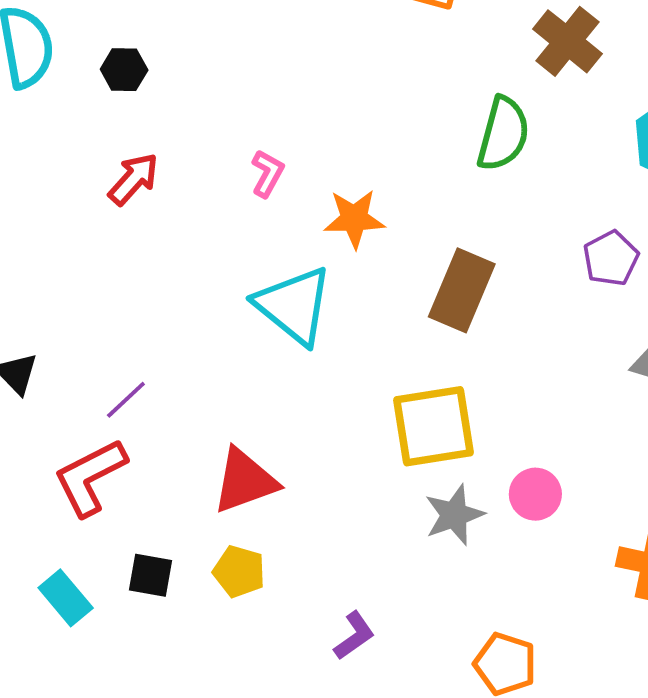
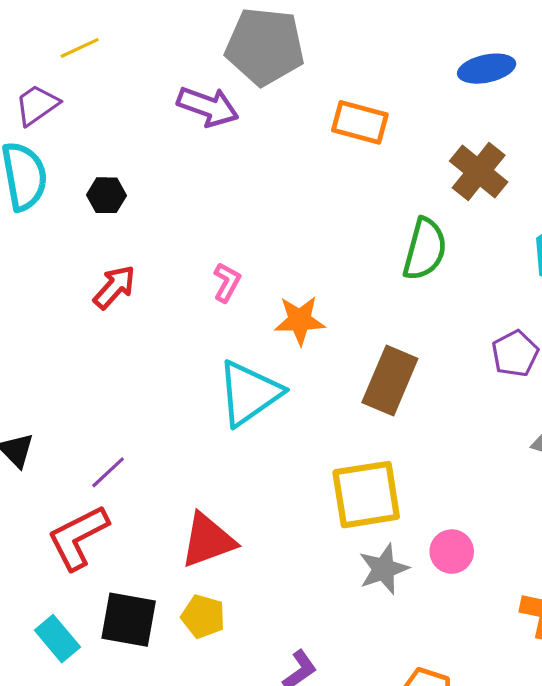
cyan triangle: (294, 305) -> (249, 393), turned 46
black square: (150, 575) -> (129, 620), size x1.5

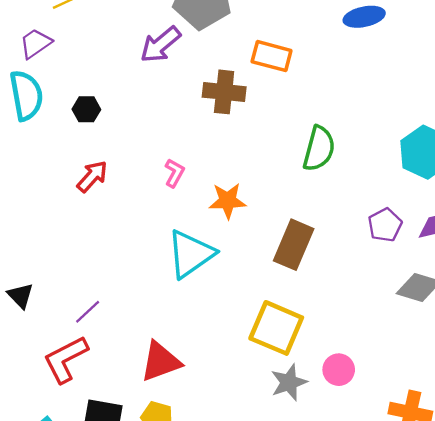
purple arrow: (208, 107) -> (160, 45), turned 120
brown cross: (479, 171) -> (224, 92), moved, turned -33
yellow square: (366, 495) -> (276, 328), turned 32

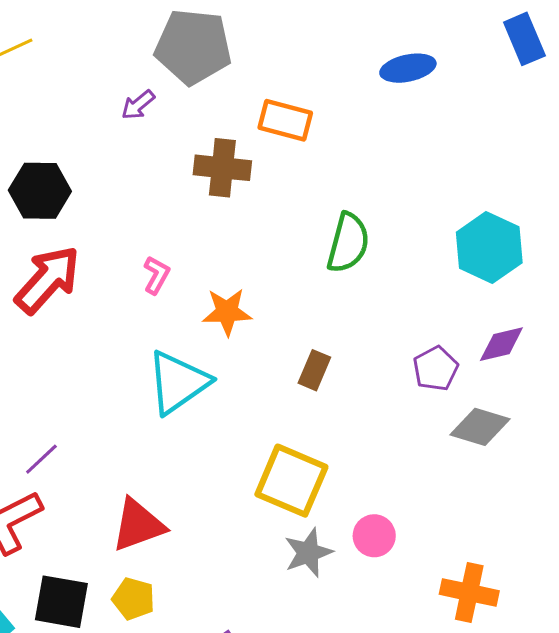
purple arrow: (160, 45) -> (138, 105), size x0.6
black hexagon: (86, 109) -> (40, 191), size x1.6
red arrow: (92, 176) -> (48, 280), size x1.6
purple pentagon: (385, 225) -> (436, 369), moved
brown rectangle: (294, 245) -> (314, 370), size x0.6

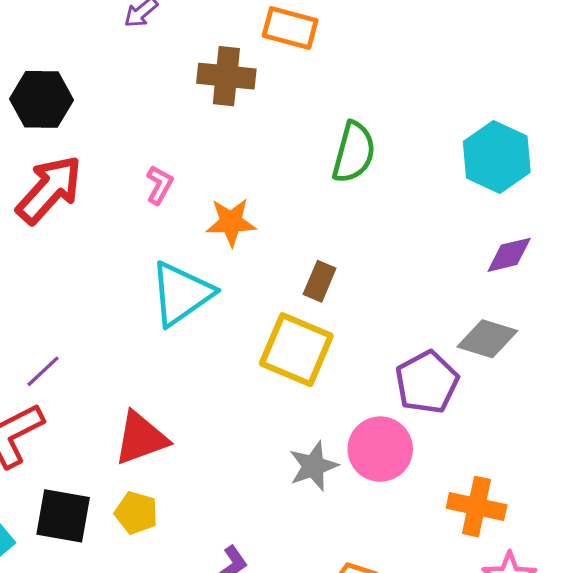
purple pentagon: (436, 369) -> (427, 382), moved, size x1.4
yellow square: (291, 481) -> (296, 350), moved
pink circle: (374, 536) -> (380, 449), size x1.5

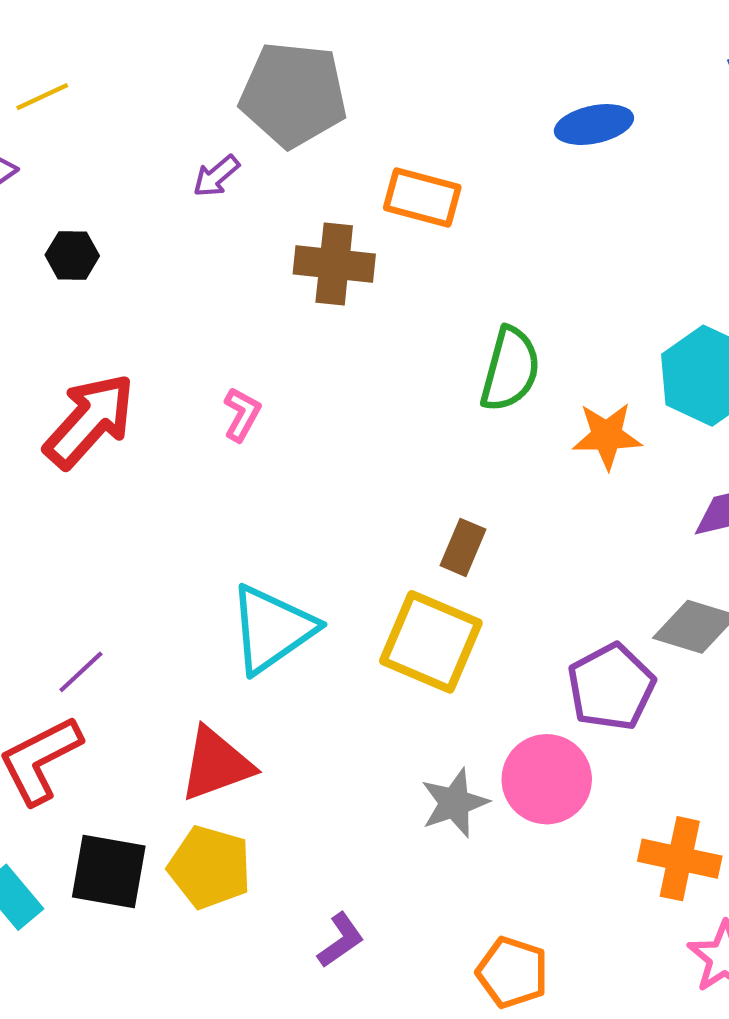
black hexagon: (41, 99) -> (72, 255), moved, size x0.6
orange star: (231, 222) -> (607, 436), moved
cyan triangle: (181, 294) -> (272, 629), moved
yellow pentagon: (136, 513) -> (210, 867), size x1.4

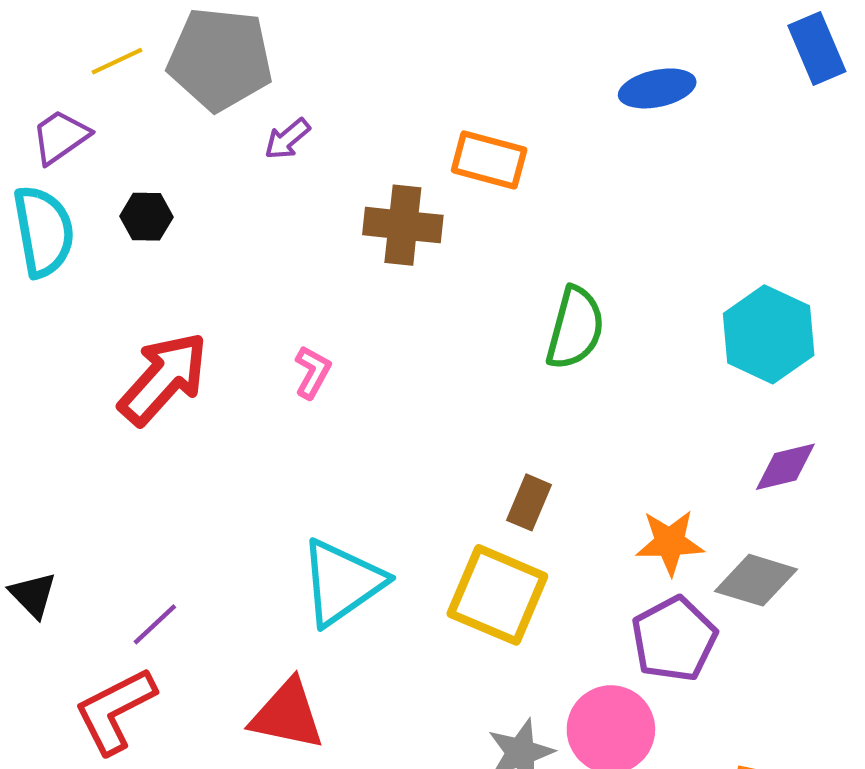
gray pentagon: (293, 94) -> (220, 59), moved
orange star: (607, 436) -> (670, 542), moved
red triangle: (216, 764) -> (287, 715), turned 32

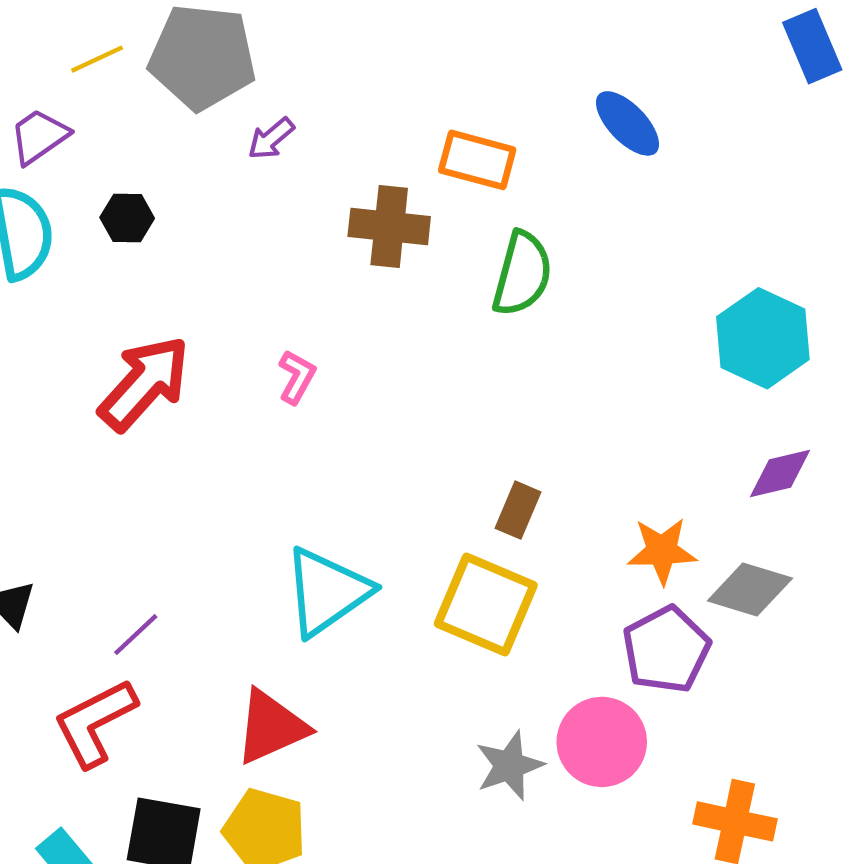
blue ellipse: (657, 88) -> (628, 123), moved, turned 58
green semicircle: (575, 328) -> (522, 274), moved
red triangle: (287, 715) -> (271, 727), turned -36

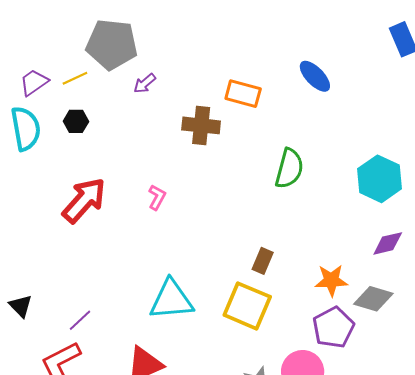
yellow line: (97, 59) -> (75, 78), moved
green semicircle: (522, 274) -> (289, 169), moved
cyan triangle: (327, 592) -> (171, 300), turned 30

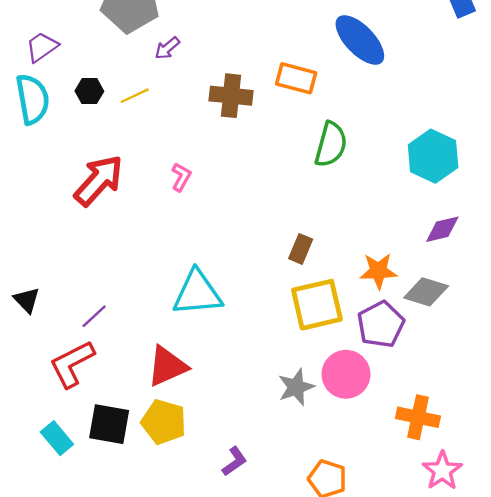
blue ellipse: (315, 76) -> (360, 40), size x1.4
yellow line: (75, 78) -> (135, 96), moved
orange rectangle: (243, 94) -> (296, 78), moved
yellow square: (247, 306) -> (317, 305), moved, turned -36

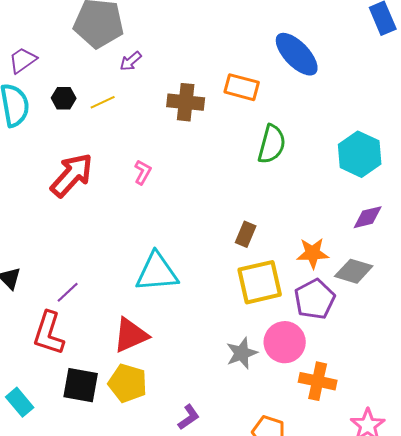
red L-shape: (72, 364) -> (49, 333), turned -45
orange cross: (418, 417) -> (318, 381), moved
cyan rectangle: (57, 438) -> (20, 402), moved

